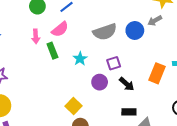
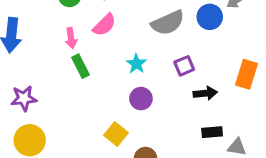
green rectangle: (52, 51) -> (80, 66), moved
purple circle: (100, 82) -> (141, 99), moved
black arrow: (127, 84) -> (205, 93), turned -42
yellow square: (73, 106) -> (116, 134), moved

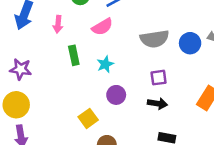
pink arrow: (71, 38) -> (58, 24), moved
cyan star: (136, 64) -> (105, 64), moved
black arrow: (205, 93) -> (158, 104), moved

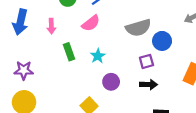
blue circle: (190, 43) -> (162, 41), moved

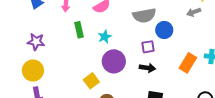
purple circle: (111, 82) -> (114, 61), size x1.5

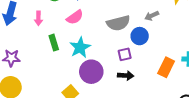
gray arrow: (194, 12) -> (152, 16), moved
cyan star: (105, 37) -> (80, 47), size x1.5

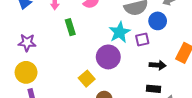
cyan star: (80, 47) -> (120, 32), moved
black arrow: (126, 76) -> (158, 65), moved

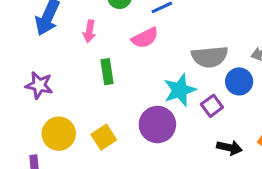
purple square: (142, 39) -> (212, 106), turned -32
yellow circle: (26, 72) -> (59, 134), moved
yellow square: (87, 79) -> (104, 137), moved

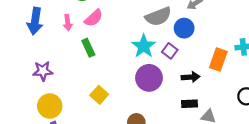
pink semicircle: (145, 38) -> (94, 18), moved
purple circle: (157, 125) -> (149, 78), moved
yellow circle: (59, 134) -> (50, 106), moved

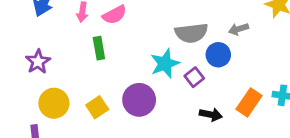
purple star: (43, 71) -> (38, 62), turned 30
purple circle: (149, 78) -> (139, 100), moved
yellow circle: (50, 106) -> (54, 103), moved

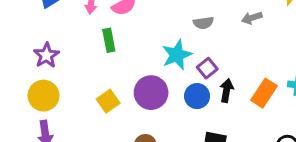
gray semicircle: (191, 33) -> (203, 23), size x0.6
blue circle: (218, 55) -> (197, 96), moved
yellow circle: (54, 103) -> (44, 96), moved
black arrow: (211, 115) -> (227, 91), moved, turned -90

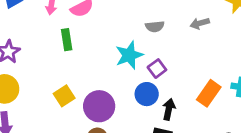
black arrow: (227, 91) -> (169, 109), moved
purple circle: (151, 93) -> (99, 106), moved

